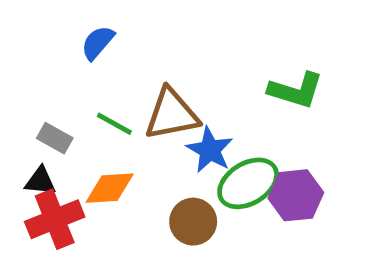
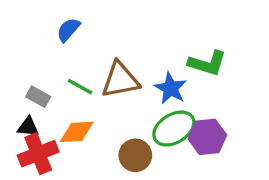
blue star: (210, 150) -> (170, 88), moved

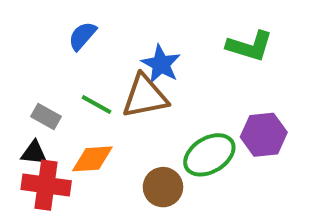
green L-shape: (207, 63) -> (250, 46), moved
blue star: (170, 88) -> (161, 64), moved
purple hexagon: (207, 137) -> (264, 135), moved
red cross: (38, 154) -> (46, 185), turned 30

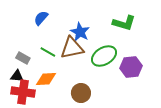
green ellipse: (209, 155) -> (104, 56), moved

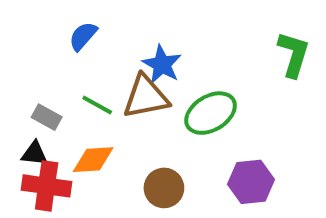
green L-shape: (124, 23) -> (294, 54), moved, turned -90
purple hexagon: (131, 67) -> (251, 182), moved

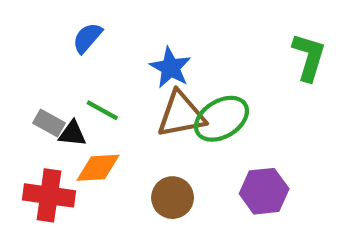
brown triangle: (146, 97) -> (181, 114), moved
black triangle: (34, 154) -> (72, 134), moved

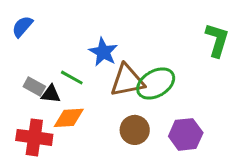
blue semicircle: (87, 38) -> (22, 27), moved
blue star: (170, 68) -> (103, 52), moved
brown circle: (173, 198) -> (135, 130), moved

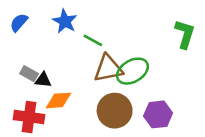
blue star: (103, 52) -> (65, 21), moved
green line: (72, 78) -> (93, 40), moved
brown circle: (135, 130) -> (115, 111), size x1.4

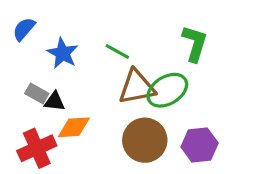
blue star: (65, 21) -> (63, 53), moved
green L-shape: (185, 34) -> (195, 43), moved
red cross: (29, 117) -> (37, 148), turned -32

